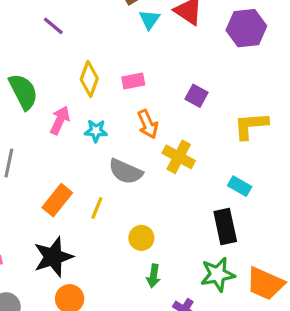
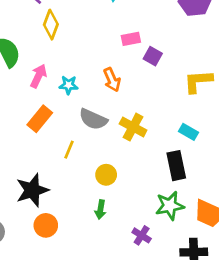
yellow diamond: (89, 79) -> (51, 25), moved
pink rectangle: (133, 81) -> (131, 39), moved
yellow cross: (179, 157) -> (133, 127), moved
orange rectangle: (57, 200) -> (40, 119), moved
green arrow: (153, 276) -> (100, 210), moved

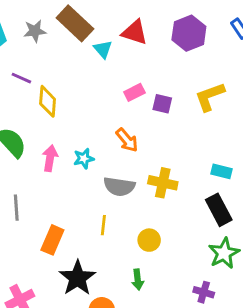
yellow L-shape: (198, 81) -> (210, 97), moved
orange rectangle: (40, 119) -> (52, 240), moved
green arrow: (100, 210) -> (138, 280), moved

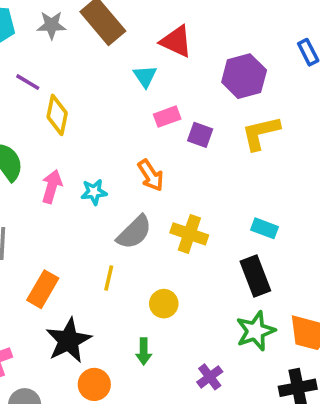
purple hexagon: (189, 33) -> (244, 76), moved
cyan triangle: (103, 49) -> (145, 76), moved
gray semicircle: (119, 187) -> (134, 232), turned -60
purple cross: (204, 292) -> (210, 377), moved, turned 30

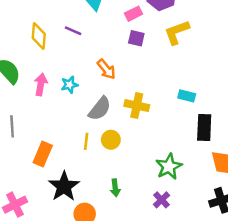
purple line: (28, 82) -> (73, 31), moved
pink rectangle: (167, 117) -> (133, 14), moved
black rectangle: (255, 276) -> (204, 128), moved, turned 30
yellow circle: (164, 304) -> (111, 140), moved
green star: (256, 331) -> (169, 167), moved

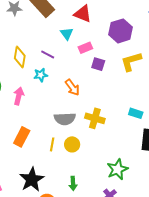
pink rectangle: (133, 14) -> (85, 48), moved
cyan star: (69, 85) -> (41, 75), moved
gray semicircle: (100, 109) -> (65, 119), turned 45
orange rectangle: (43, 154) -> (22, 137), moved

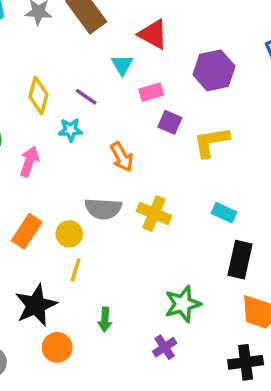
yellow L-shape: (131, 61) -> (211, 142), moved
yellow line: (52, 144) -> (76, 270), moved
yellow circle: (72, 144) -> (69, 234), moved

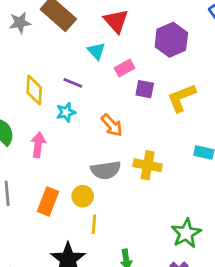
red triangle: (153, 34) -> (116, 21), turned 32

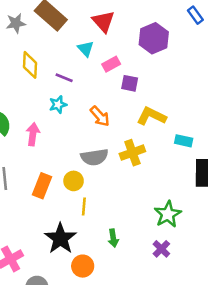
yellow diamond: (34, 90) -> (30, 65), moved
yellow L-shape: (181, 98) -> (151, 116), moved, turned 48
yellow cross: (148, 165) -> (132, 153), turned -30

